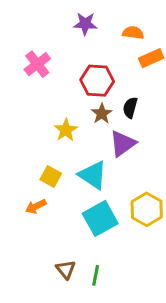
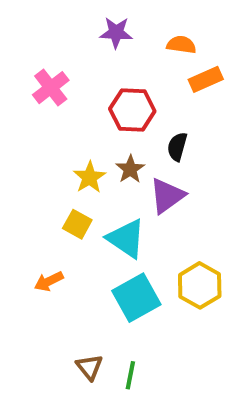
brown star: (102, 114) -> (130, 169), moved
yellow square: (51, 177) -> (77, 224), moved

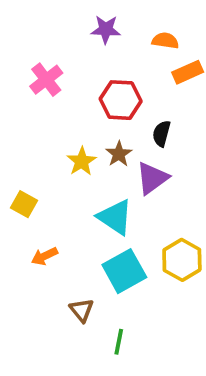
yellow square: (77, 224) -> (24, 204), moved
brown triangle: (90, 367) -> (82, 310), moved

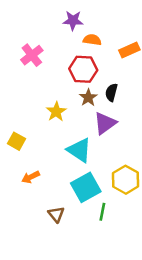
orange semicircle: (165, 41) -> (92, 40), moved
brown star: (119, 154) -> (88, 98), moved
green line: (119, 342) -> (102, 212), moved

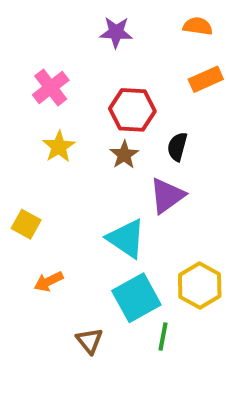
orange semicircle: (92, 40) -> (198, 26), moved
brown star: (88, 98) -> (124, 155), moved
yellow star: (56, 112) -> (59, 147), moved

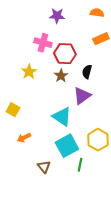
pink cross: (51, 87) -> (43, 43), moved, turned -36

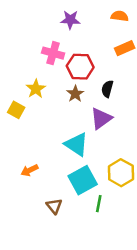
yellow square: (13, 110) -> (16, 110), moved

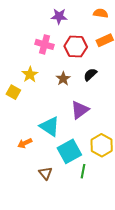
red hexagon: (80, 67) -> (76, 46), moved
black semicircle: (107, 89) -> (90, 75), turned 32
purple triangle: (101, 118) -> (80, 110), moved
cyan triangle: (76, 144) -> (50, 127), moved

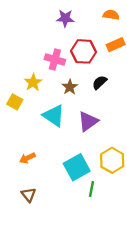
pink cross: (44, 44) -> (55, 60), moved
cyan triangle: (50, 127) -> (54, 116), moved
brown triangle: (46, 173) -> (29, 195), moved

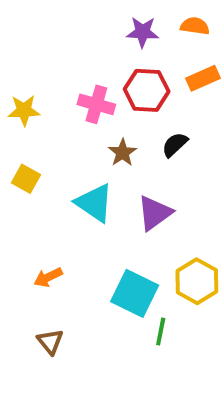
purple star: (65, 18) -> (143, 32), moved
yellow star: (33, 82) -> (24, 110), moved, turned 30
cyan square: (77, 167) -> (135, 293), turned -35

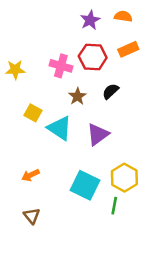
purple star: (143, 32) -> (90, 20), turned -30
yellow square: (26, 179) -> (33, 113), moved
green line: (161, 332) -> (114, 206), moved

